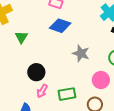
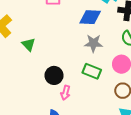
blue diamond: (60, 26) -> (90, 17), moved
green rectangle: (67, 94) -> (92, 71), moved, turned 48

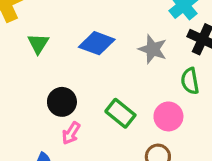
blue diamond: (90, 17) -> (97, 43), moved
gray star: (93, 43) -> (153, 49), moved

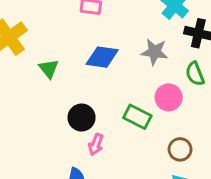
pink circle: (168, 116) -> (169, 97), moved

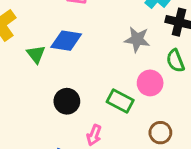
blue diamond: (102, 57) -> (66, 41), moved
pink arrow: (96, 144) -> (94, 135), moved

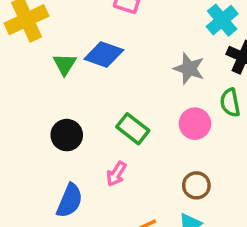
black circle: (67, 101) -> (67, 135), moved
green rectangle: (120, 101) -> (133, 129), moved

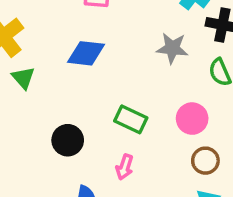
green triangle: (65, 64) -> (23, 78), moved
pink circle: (195, 124) -> (192, 119), moved

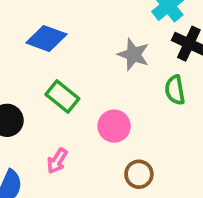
green rectangle: (131, 119) -> (62, 97), moved
pink circle: (192, 119) -> (114, 126), moved

